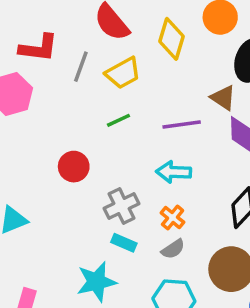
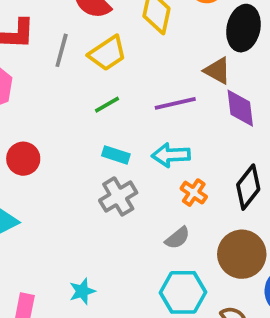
red circle: (74, 167) -> (23, 159), moved
orange cross: (173, 218) -> (194, 193), moved
cyan rectangle: (124, 243) -> (116, 155), moved
cyan star: (97, 282) -> (82, 291), moved, size x0.6

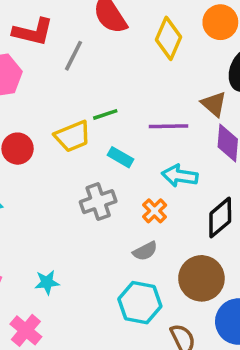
yellow trapezoid: (107, 53) -> (73, 136), moved
cyan rectangle: (116, 155) -> (121, 157), moved
cyan arrow: (171, 155) -> (180, 176), moved
orange cross: (194, 193) -> (155, 211), moved

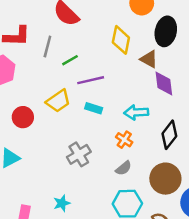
yellow diamond: (168, 38) -> (121, 40), moved
green line: (105, 114) -> (70, 60), moved
purple line: (169, 126) -> (91, 80), moved
gray cross: (98, 202) -> (79, 154), moved

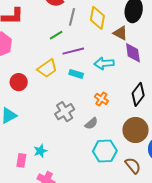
gray line: (47, 47) -> (72, 17), moved
cyan arrow: (136, 112) -> (104, 63), moved
gray semicircle: (124, 168) -> (91, 123), moved
cyan star: (62, 203) -> (40, 151), moved

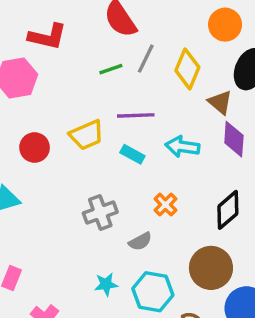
green line: (56, 35) -> (111, 69), moved
cyan star: (40, 151) -> (106, 284), moved

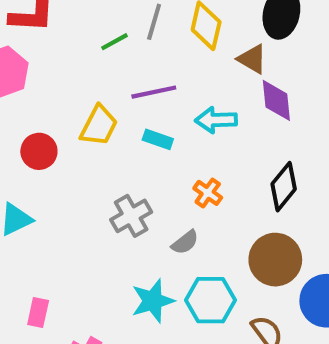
yellow trapezoid: (87, 135) -> (99, 126), turned -30
cyan star: (106, 284) -> (153, 301), size x1.5

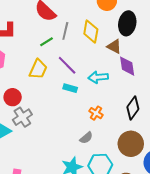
purple line: (154, 92) -> (67, 65), turned 60
yellow trapezoid: (99, 126) -> (38, 69), moved
gray cross: (131, 216) -> (22, 117), moved

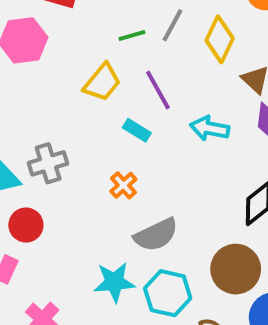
cyan rectangle: (70, 88) -> (137, 130), moved
red circle: (13, 97) -> (26, 225), moved
orange cross: (96, 113) -> (123, 185), moved
gray semicircle: (86, 138) -> (156, 235), size x1.6

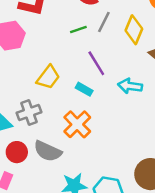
yellow trapezoid: (102, 82) -> (48, 77), moved
orange cross: (123, 185) -> (77, 124), size x1.6
gray semicircle: (156, 235) -> (48, 151), moved, turned 52

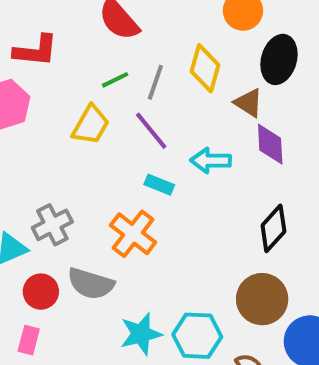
gray line: (104, 22) -> (155, 82), moved
yellow trapezoid: (48, 77) -> (91, 125), moved
cyan rectangle: (84, 89) -> (159, 185), moved

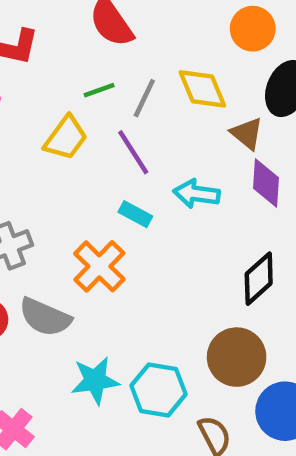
yellow diamond: (205, 68) -> (202, 89), turned -45

